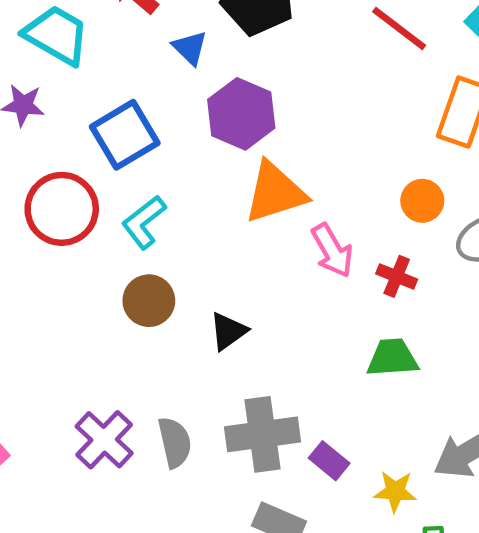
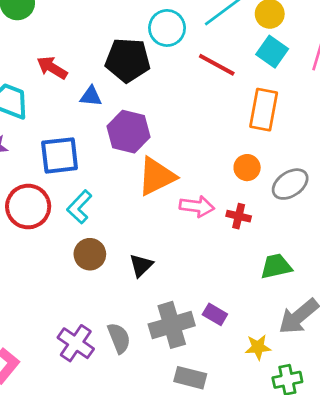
blue triangle: (190, 48) -> (91, 96), turned -30
blue square: (125, 135) -> (60, 155), turned 33
pink arrow: (332, 251) -> (197, 206), turned -44
green trapezoid: (392, 358) -> (276, 266), moved
purple rectangle: (329, 461) -> (215, 314), moved

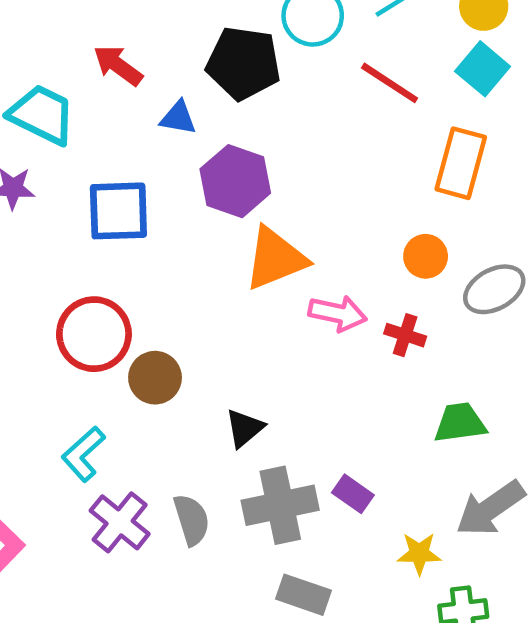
red circle: (28, 207) -> (94, 334), moved
cyan L-shape: (79, 207) -> (83, 454), moved
black triangle: (141, 265) -> (245, 428), moved

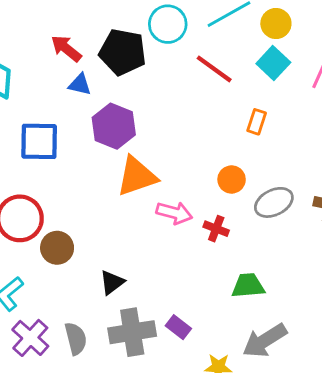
red arrow: (118, 65) -> (66, 48), moved
orange rectangle: (461, 163) -> (257, 122), size x0.6

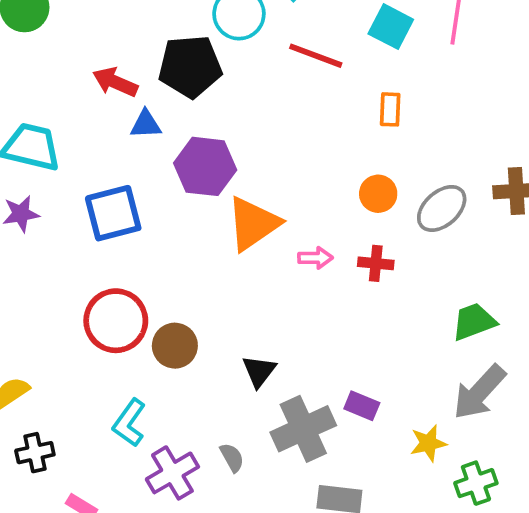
pink arrow: (174, 213) -> (315, 258), size x0.7
green trapezoid: (248, 286) -> (474, 322), moved
purple cross: (30, 338) -> (172, 473), turned 33
gray semicircle: (76, 339) -> (232, 457), size x0.7

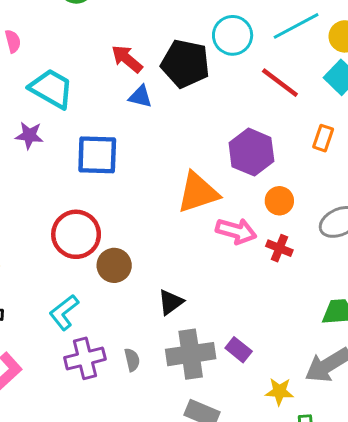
purple hexagon: (205, 166) -> (251, 152), moved
orange circle: (378, 194) -> (279, 201), moved
pink arrow: (315, 258) -> (236, 231), size x1.5

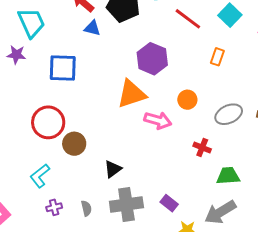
cyan trapezoid: (51, 89) -> (31, 23), turned 36
purple hexagon: (251, 152) -> (152, 59), moved
red cross: (279, 248) -> (202, 148), moved
purple rectangle: (239, 350) -> (169, 203), moved
purple cross: (85, 358) -> (54, 207), size x0.6

